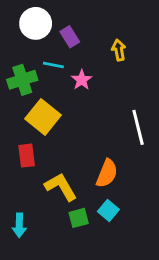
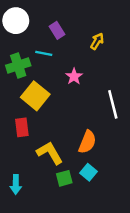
white circle: (36, 23) -> (16, 21), moved
yellow arrow: (119, 50) -> (97, 41), turned 42
pink star: (82, 80) -> (74, 76), moved

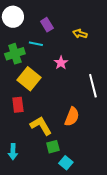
yellow arrow: (97, 41) -> (80, 34), turned -104
cyan square: (89, 172) -> (66, 163), moved

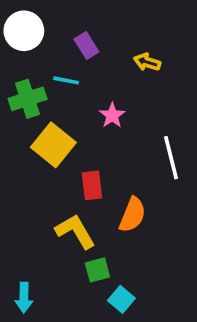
red rectangle: (18, 105) -> (92, 185), moved
cyan arrow: (13, 152) -> (24, 298), moved

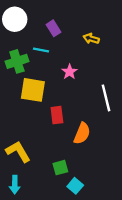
yellow square: (53, 145) -> (33, 90), turned -30
yellow L-shape: (75, 231) -> (18, 152), moved

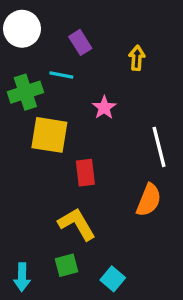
yellow arrow: (91, 39) -> (137, 58), turned 77
orange semicircle: (82, 133) -> (149, 200), moved
yellow L-shape: (18, 152) -> (77, 224), moved
green square: (60, 168) -> (67, 265), moved

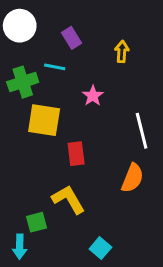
green square: (67, 265) -> (36, 222), moved

